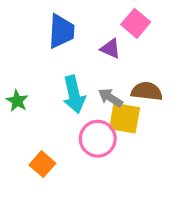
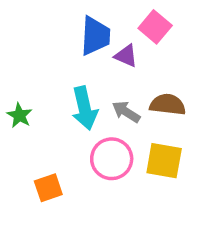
blue trapezoid: (61, 31) -> (95, 36), moved
yellow square: (125, 118) -> (164, 161), moved
orange square: (42, 164) -> (48, 188), turned 30

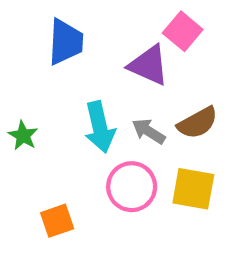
blue trapezoid: (95, 36) -> (66, 42), moved
purple triangle: (126, 56) -> (149, 65), size x1.5
brown semicircle: (168, 105) -> (198, 123), turned 144

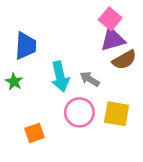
blue trapezoid: (66, 42) -> (26, 46), moved
purple triangle: (149, 65) -> (113, 39), moved, turned -40
brown semicircle: (198, 123) -> (124, 60), moved

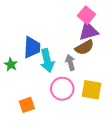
blue trapezoid: (26, 46) -> (32, 47), moved
brown semicircle: (124, 60) -> (84, 47), moved
gray arrow: (90, 79) -> (70, 62), turned 42

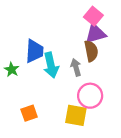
brown semicircle: (84, 47) -> (91, 51), turned -72
pink circle: (62, 89) -> (90, 96), moved
yellow square: (91, 90) -> (76, 115), moved

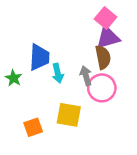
cyan arrow: (51, 65) -> (58, 73), size x0.7
pink circle: (90, 96) -> (102, 88), moved
yellow square: (76, 115) -> (69, 115), moved

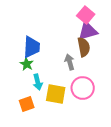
cyan arrow: (58, 73) -> (38, 82), moved
green star: (13, 78) -> (27, 64), moved
pink circle: (102, 88) -> (83, 88), moved

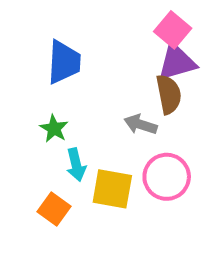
blue trapezoid: (32, 47) -> (64, 62), moved
gray arrow: (70, 62) -> (140, 124), turned -56
orange square: (27, 104) -> (54, 209), turned -35

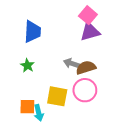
brown semicircle: (169, 94) -> (86, 68), moved, turned -96
cyan arrow: (76, 165) -> (39, 113), moved
orange square: (54, 209) -> (27, 107), turned -35

